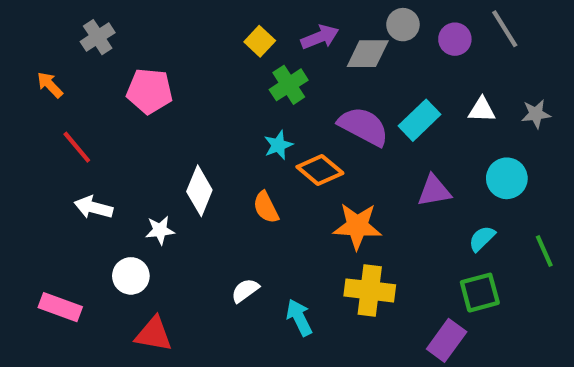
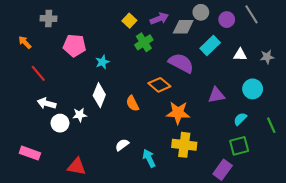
gray cross: (98, 37) -> (49, 18), turned 35
cyan rectangle: (420, 120) -> (210, 45), moved
cyan star: (278, 145) -> (102, 62), moved
white circle: (131, 276) -> (60, 123), moved

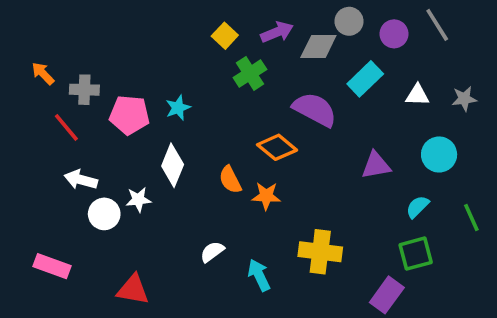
gray cross: (49, 18) -> (84, 90), moved
pink pentagon: (74, 45) -> (129, 115), moved
orange star: (178, 113) -> (266, 196), moved, size x0.7

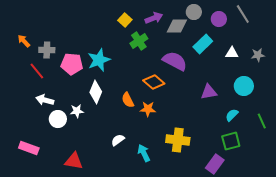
cyan star: (178, 108) -> (99, 60), size x1.6

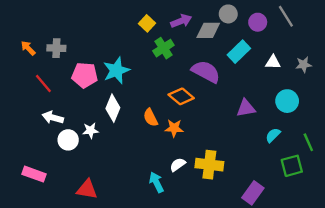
gray cross: (47, 50) -> (56, 48), moved
white semicircle: (118, 140) -> (178, 165), moved
green square: (231, 141) -> (292, 166), moved
cyan arrow: (144, 153) -> (156, 182), moved

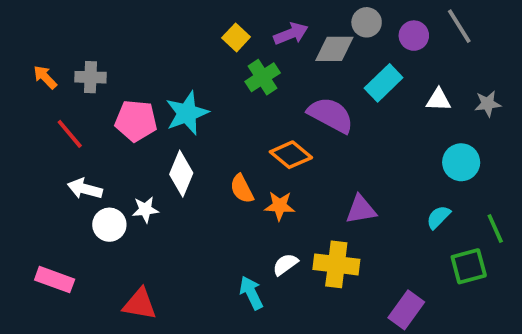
purple triangle: (246, 108) -> (361, 210), moved

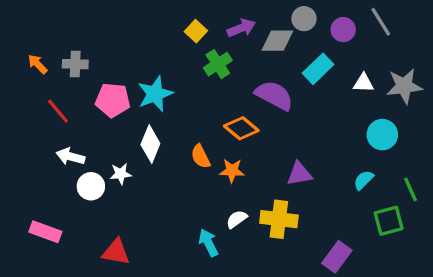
gray star: (488, 104) -> (404, 86), size x1.6

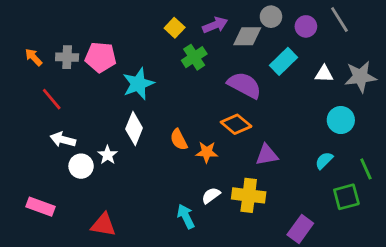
pink pentagon: (113, 100) -> (101, 57), moved
orange diamond: (241, 128) -> (236, 124), moved
white star: (121, 174) -> (108, 155), turned -30

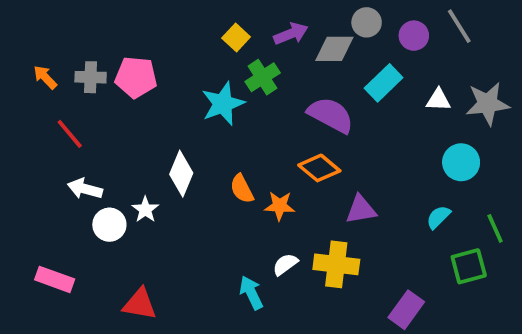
cyan star: (138, 84) -> (223, 104), moved

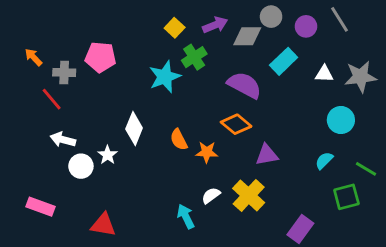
gray cross: (91, 77) -> (64, 72), moved
green line: (495, 228) -> (366, 169), turned -35
yellow cross: (336, 264) -> (249, 195), turned 36

